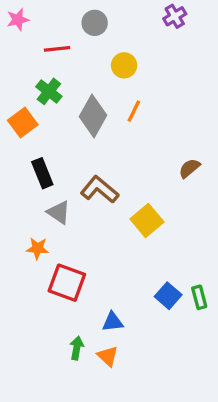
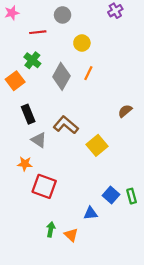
blue triangle: (113, 322) -> (91, 213), moved

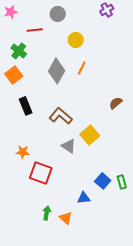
green cross: (32, 60) -> (19, 51), moved
gray triangle: (39, 140) -> (69, 146), moved

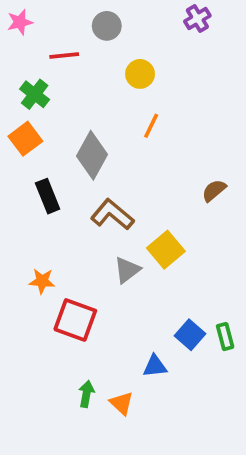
gray diamond: (57, 71) -> (92, 155), moved
gray triangle: (69, 146) -> (127, 270), turned 49

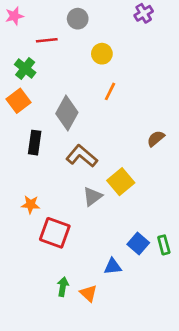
black rectangle: (48, 196) -> (35, 143), turned 30

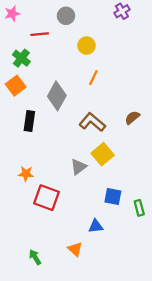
brown L-shape: (82, 156) -> (92, 122), moved
blue square: (138, 244) -> (113, 196), moved, turned -30
green arrow: (63, 287) -> (35, 257), moved, turned -42

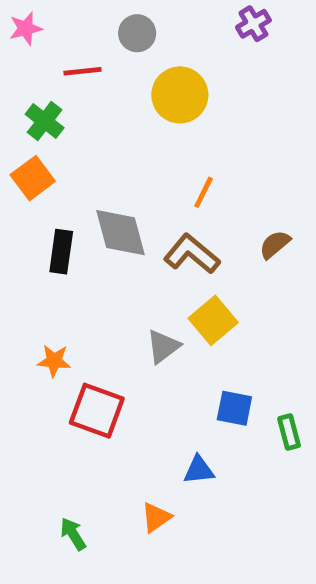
yellow circle: (87, 46) -> (180, 95), size x1.5
orange line: (93, 78) -> (204, 192), moved
gray diamond: (57, 96) -> (121, 233), moved, turned -44
orange triangle: (75, 249) -> (156, 517), turned 42

